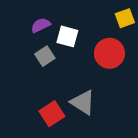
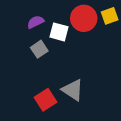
red circle: (109, 53) -> (84, 18), moved

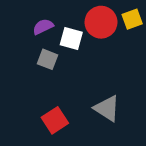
gray square: (39, 49) -> (47, 59), turned -35
gray triangle: (73, 90) -> (107, 108), moved

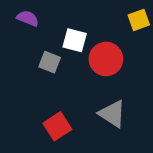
red circle: (101, 22) -> (106, 59), moved
purple semicircle: (43, 27) -> (28, 18), moved, turned 48

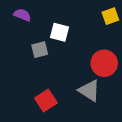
red circle: (106, 59) -> (104, 63), moved
gray square: (50, 62) -> (40, 50), turned -35

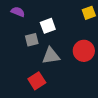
white square: (60, 32) -> (48, 26), turned -35
gray triangle: (89, 91) -> (51, 56), moved, turned -42

